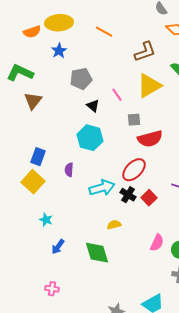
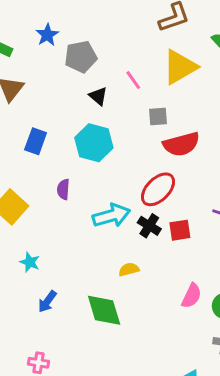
blue star: (59, 51) -> (47, 35), moved
blue rectangle: (38, 157) -> (36, 141), moved
red square: (149, 198) -> (180, 230), turned 35

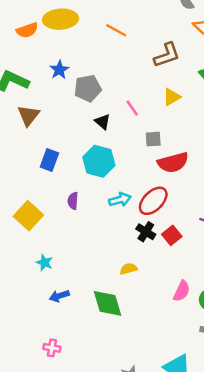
yellow triangle: (180, 67) -> (172, 97), size x0.6
cyan arrow: (111, 216) -> (120, 200), moved, size x0.7
red square: (180, 230) -> (172, 235), turned -30
blue arrow: (47, 302) -> (59, 296), turned 36

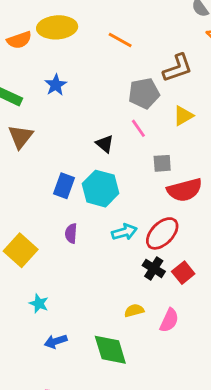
gray pentagon: (88, 88) -> (144, 93), moved
blue rectangle: (49, 160) -> (64, 186), moved
pink semicircle: (182, 291) -> (169, 320), moved

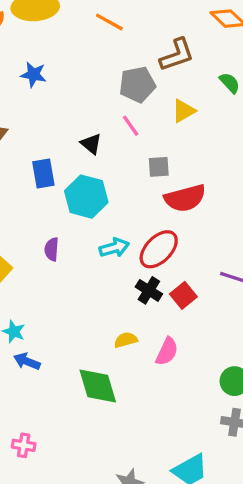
blue star: (56, 85) -> (33, 75), turned -30
blue rectangle: (64, 186) -> (43, 173), moved, turned -30
blue arrow: (56, 341) -> (27, 361), moved, turned 40

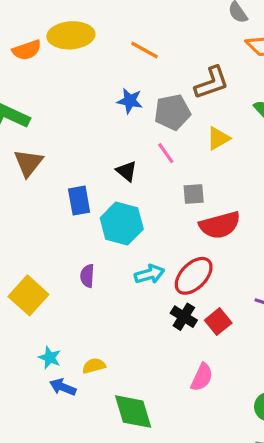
blue star: (33, 75) -> (130, 101), moved
yellow semicircle: (126, 340) -> (94, 366), moved

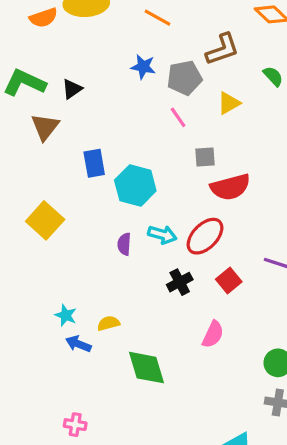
black triangle: (127, 171) -> (72, 89), moved, turned 45
cyan arrow: (149, 274) -> (162, 235), turned 32
purple semicircle: (87, 276) -> (124, 244), moved
yellow square: (28, 295) -> (45, 220), moved
black cross: (184, 317) -> (180, 282), moved, turned 30

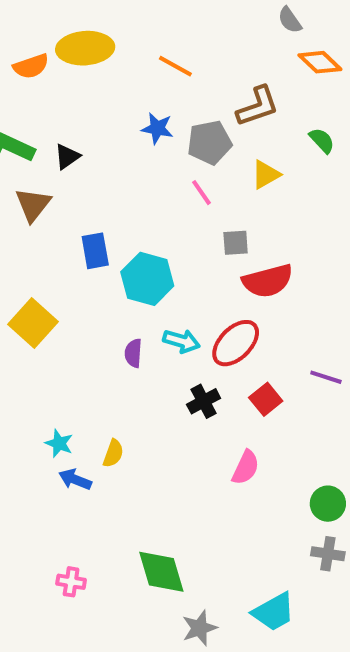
yellow semicircle: (108, 323) -> (113, 453), turned 125
green diamond: (146, 368) -> (161, 572), moved

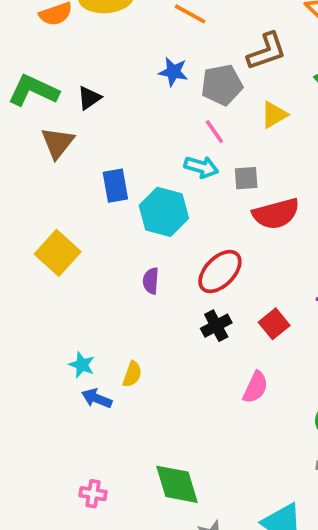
cyan arrow: (181, 341) -> (201, 167), moved
red ellipse: (236, 343) -> (220, 272), moved

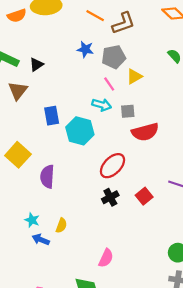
brown L-shape: (267, 51) -> (123, 23), moved
yellow triangle: (274, 115) -> (134, 76), moved
purple semicircle: (151, 281) -> (47, 177), moved, size x1.5
pink semicircle: (255, 387) -> (106, 258), moved

